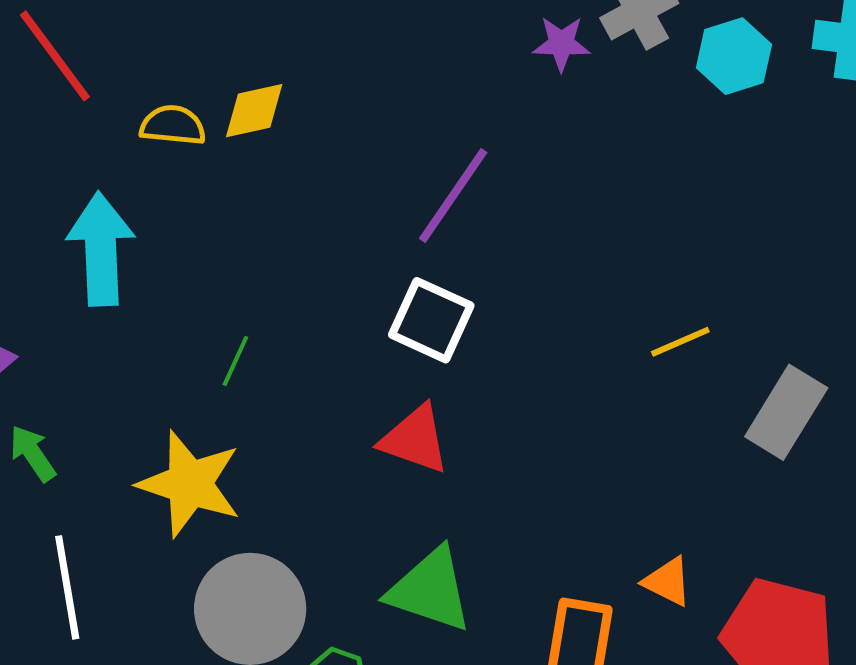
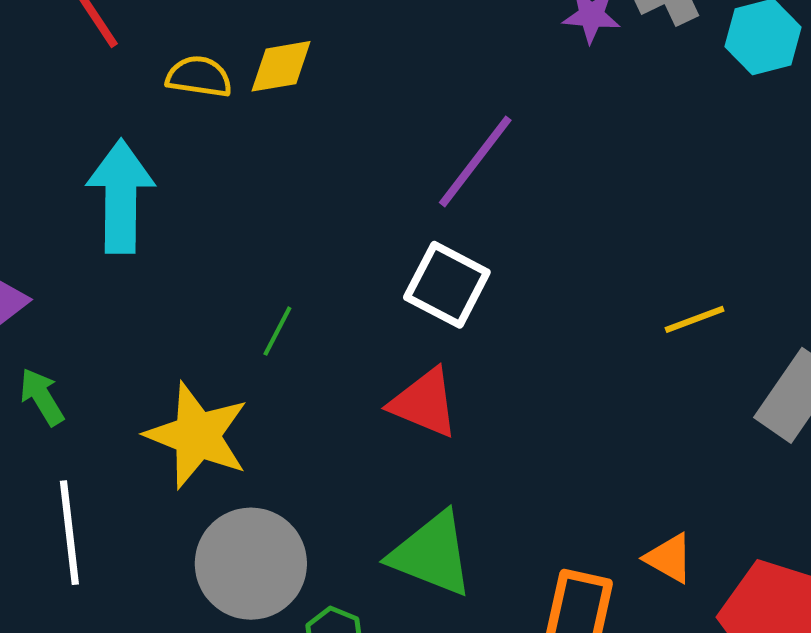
green line: (235, 361) -> (277, 331), moved

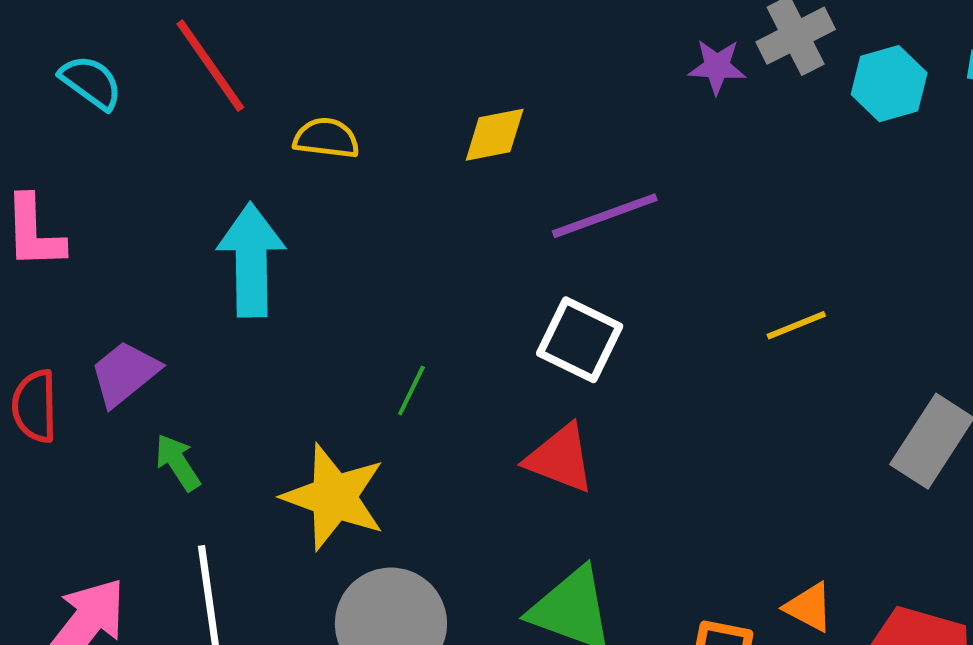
yellow diamond: (281, 66) -> (495, 135), moved
purple line: (475, 161) -> (605, 216), turned 34
yellow line: (695, 319) -> (796, 325), moved

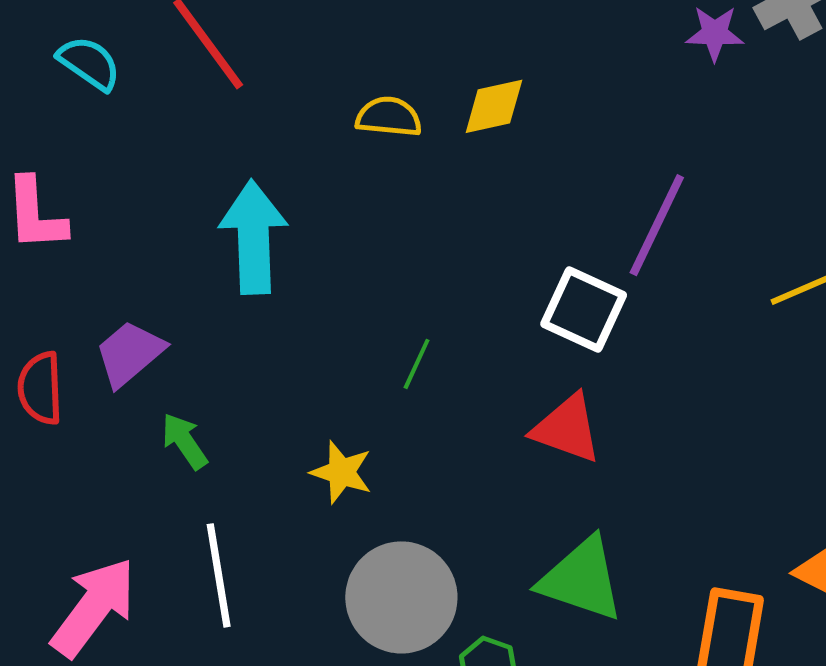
yellow semicircle: (326, 138) -> (389, 117), moved
purple line: (605, 216) -> (657, 225), moved, turned -43
yellow star: (334, 497) -> (341, 472), size x0.6

